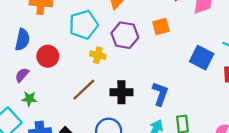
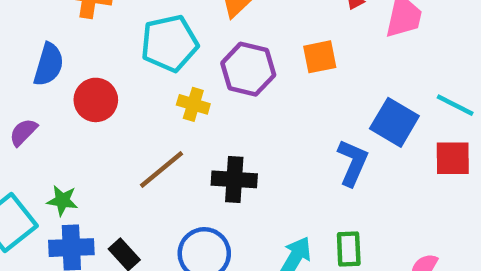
purple semicircle: (22, 75) -> (23, 132), moved
blue L-shape: (160, 94) -> (353, 163), moved
green star: (29, 99) -> (62, 201), moved

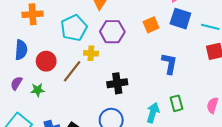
orange square: (320, 57) -> (151, 25), moved
blue square: (394, 122) -> (180, 19), moved
brown line: (161, 169) -> (72, 71), moved
green star: (62, 201) -> (38, 90), moved

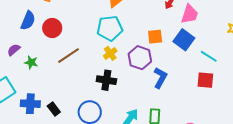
cyan pentagon: (74, 28) -> (110, 28), moved
purple hexagon: (112, 32) -> (140, 58), moved
yellow cross: (91, 53) -> (110, 53), moved, turned 32
red circle: (46, 61) -> (52, 28), moved

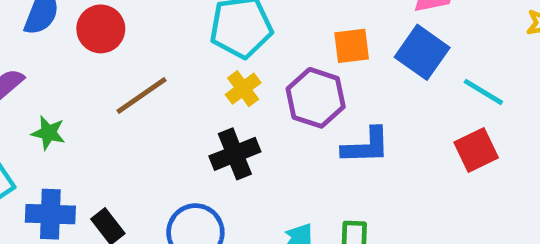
green star: (31, 62) -> (48, 133), moved
blue L-shape: (160, 78) -> (366, 146), turned 60
black cross: (106, 80) -> (235, 154), turned -30
red square: (205, 80) -> (476, 150), turned -30

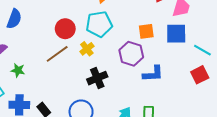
red circle: (101, 29) -> (65, 29), moved
blue square: (422, 52) -> (176, 34), turned -35
yellow cross: (243, 89) -> (87, 49), moved

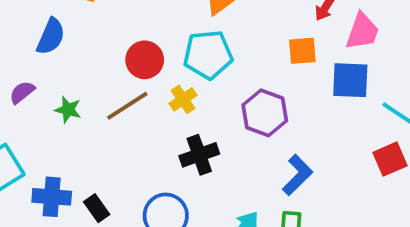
orange square: (146, 31) -> (302, 51), moved
green star: (18, 70) -> (68, 110), moved
blue L-shape: (153, 74) -> (298, 175), moved, turned -45

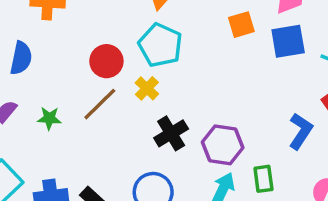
cyan pentagon: (208, 55) -> (160, 45), turned -30
purple hexagon: (265, 113) -> (223, 145), moved
blue L-shape: (298, 175) -> (301, 131), moved

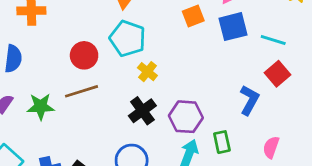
yellow cross: (147, 88) -> (147, 72), moved
brown line: (100, 104) -> (81, 91), turned 32
green star: (49, 118) -> (41, 106), size x1.4

